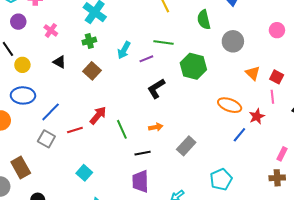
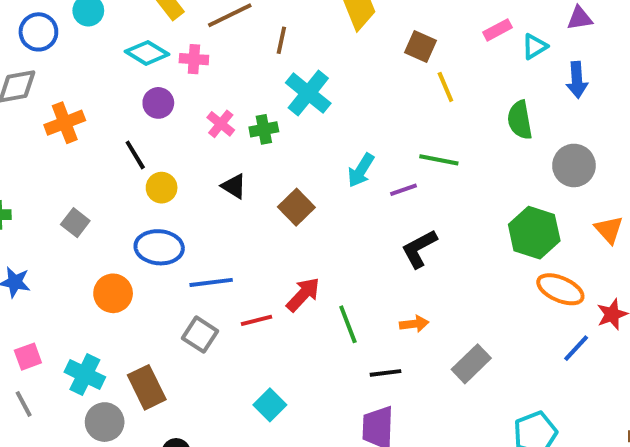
green cross: (89, 41) -> (264, 129), moved
green hexagon: (193, 66) -> (534, 233), moved
blue line: (51, 112) -> (211, 282), turned 35

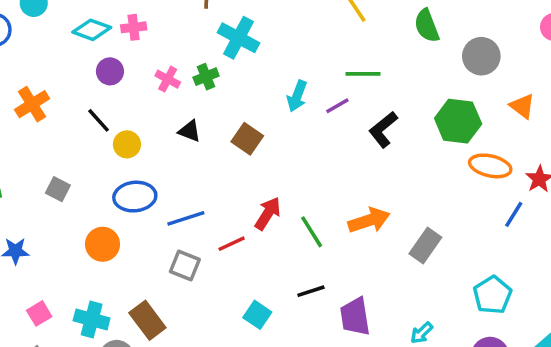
black L-shape: (419, 249) -> (383, 129), moved
orange arrow: (414, 324) -> (369, 220), size x1.6
black line: (386, 373) -> (311, 291), moved

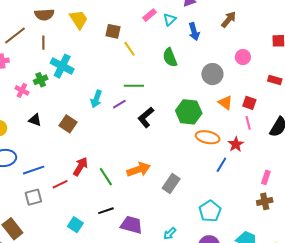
gray circle: (481, 56) -> (212, 74), moved
green cross: (206, 77) -> (41, 80), moved
gray square: (185, 265) -> (33, 197), turned -36
purple trapezoid: (355, 317) -> (131, 225), turned 115

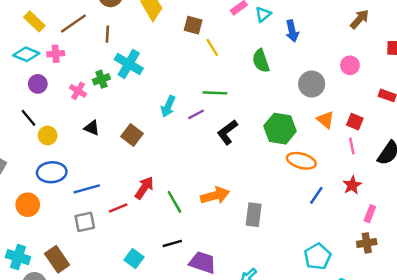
brown arrow: (229, 19) -> (360, 19), moved
red star: (236, 144) -> (352, 185), moved
gray rectangle: (171, 183) -> (254, 215), turned -30
cyan pentagon: (210, 211) -> (318, 257), moved

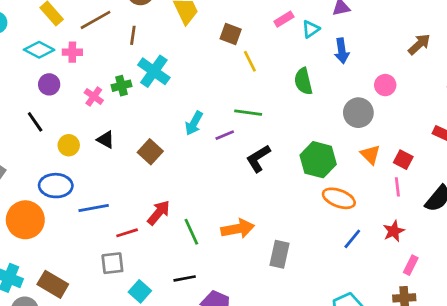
pink circle: (350, 65) -> (385, 85), moved
yellow circle: (48, 135) -> (69, 145), moved
orange circle: (28, 205) -> (25, 220), size x1.4
gray square: (85, 222) -> (112, 263), moved
brown rectangle: (57, 259) -> (53, 284), turned -30

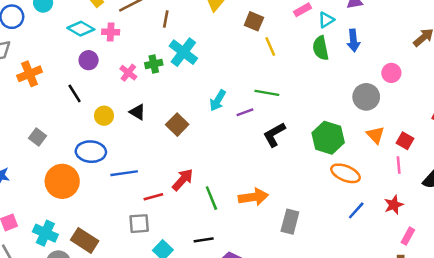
green semicircle: (303, 81) -> (321, 48), moved

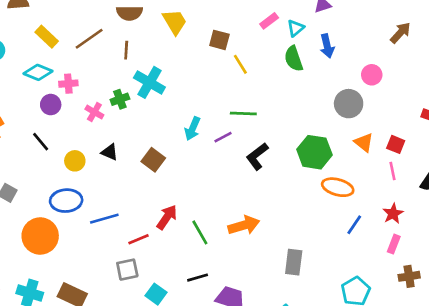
pink cross: (111, 32) -> (68, 84), moved
gray rectangle: (290, 222) -> (294, 262), moved
pink rectangle: (408, 236) -> (394, 244), moved

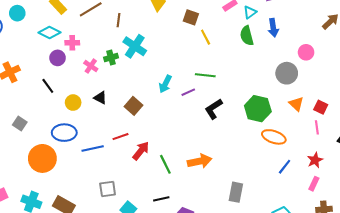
red line: (139, 239) -> (120, 137), moved

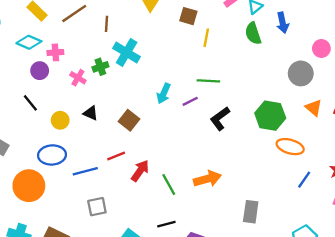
yellow line: (206, 37) -> (206, 38), turned 42
gray square: (108, 189) -> (97, 207), moved

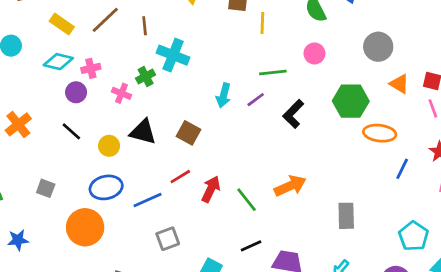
pink circle: (321, 48) -> (314, 53), moved
black triangle: (91, 113) -> (143, 132), size x1.5

